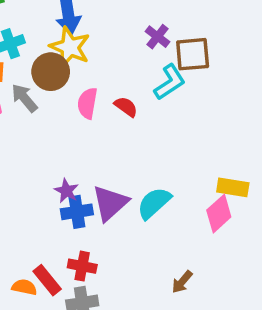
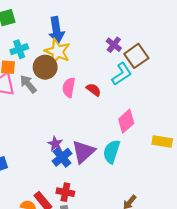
brown square: (193, 54) -> (136, 56), turned -30
cyan semicircle: (154, 203) -> (112, 152), turned -30
blue cross: (77, 212) -> (62, 157), turned -30
pink diamond: (219, 214) -> (126, 121), moved

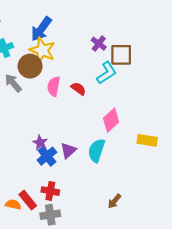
blue arrow: (56, 30) -> (41, 29), turned 45
brown square: (136, 56) -> (121, 55), turned 35
purple triangle: (83, 152) -> (68, 151), size x0.7

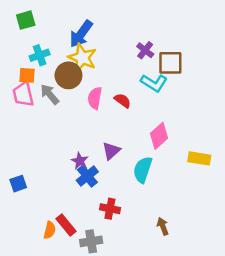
cyan L-shape: (107, 73) -> (154, 83), turned 65
purple triangle: (68, 151) -> (111, 151), moved
red cross: (50, 191) -> (110, 209), moved
brown arrow: (114, 201) -> (163, 226), turned 119
orange semicircle: (13, 205) -> (50, 230), turned 91

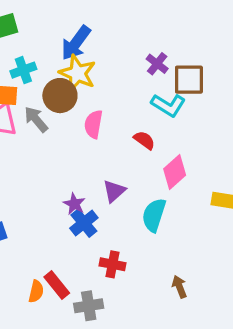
red semicircle: (123, 101) -> (144, 140), moved

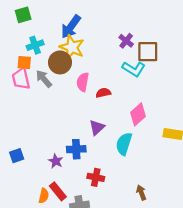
red semicircle: (144, 140) -> (103, 93), moved, turned -48
purple star: (74, 204) -> (56, 161), moved
blue cross: (84, 223) -> (76, 149), turned 36

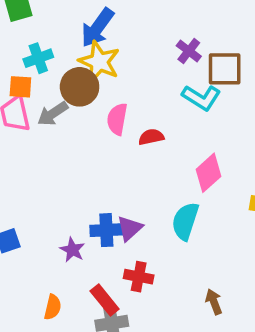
gray arrow: (44, 79) -> (53, 114), turned -84
purple triangle: (97, 127) -> (130, 228), moved
red rectangle: (58, 191) -> (105, 300), moved

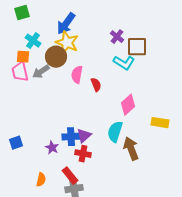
cyan cross: (38, 58) -> (33, 41), turned -35
red semicircle: (151, 137) -> (96, 85), turned 80
red cross: (139, 277) -> (83, 154), moved
brown arrow: (214, 302) -> (131, 149), moved, size x1.6

